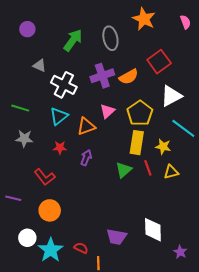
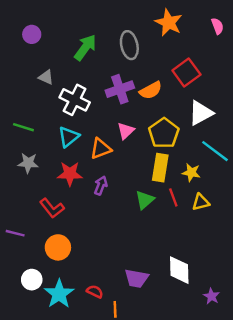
red star: (60, 148) -> (70, 174), size x1.5

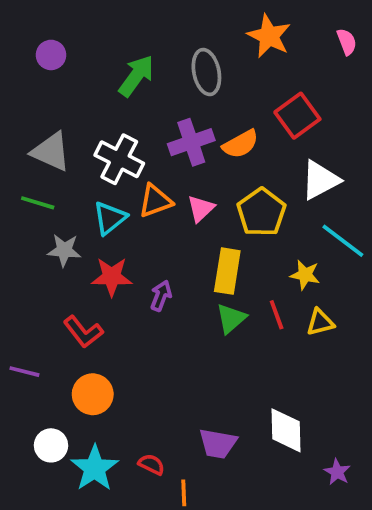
gray triangle: (46, 77) -> (51, 152), moved, size x1.6
orange triangle: (101, 149) -> (155, 201), moved
gray star: (28, 163) -> (64, 250), moved
yellow rectangle: (160, 168) -> (227, 271), moved

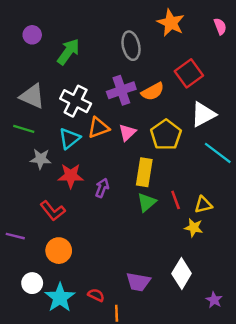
green arrow: (136, 76) -> (68, 52), moved
yellow star: (305, 275) -> (194, 228), moved
white diamond: (286, 430) -> (182, 273), turned 32

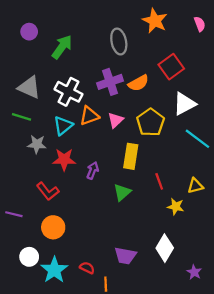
green triangle: (147, 202) -> (122, 192), moved
yellow triangle: (203, 205) -> (195, 186), moved

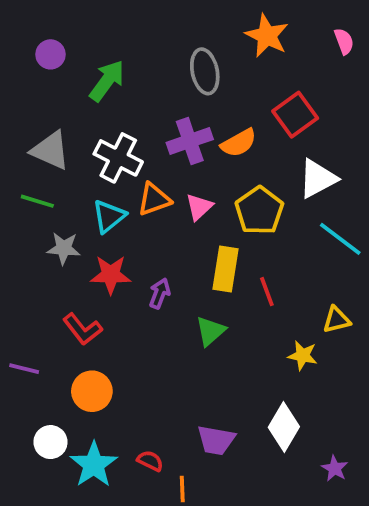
red line: (159, 181) -> (267, 292), moved

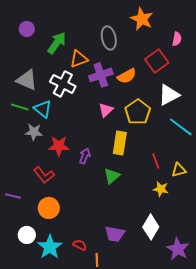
pink semicircle: (344, 41) -> (177, 39), moved, turned 32
orange triangle: (154, 199) -> (79, 59), moved
cyan triangle: (109, 216) -> (43, 109), moved, turned -42
red line: (267, 292) -> (156, 161), moved
purple star: (335, 468) -> (178, 249), size x1.6

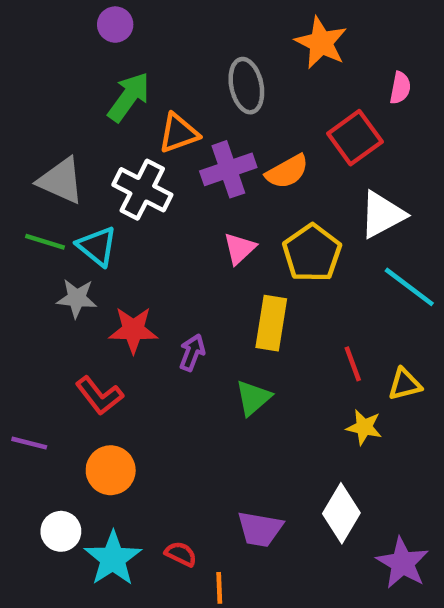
purple circle: (27, 29) -> (115, 25), moved

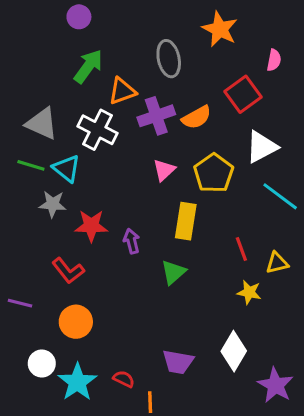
purple arrow: (192, 353) -> (132, 241), turned -35

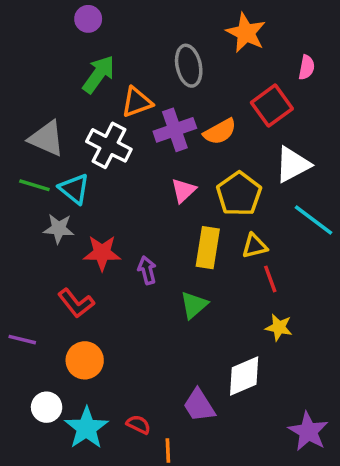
yellow triangle: (277, 263) -> (255, 246), moved
white diamond: (234, 351) -> (244, 376), moved, turned 36
purple trapezoid: (178, 362) -> (199, 405), turned 48

